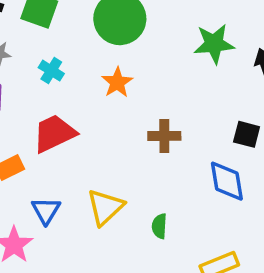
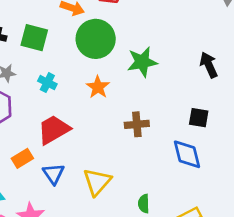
green star: (214, 44) -> (142, 62), moved
blue triangle: (46, 211) -> (54, 174), moved
green semicircle: (159, 226) -> (144, 204), moved

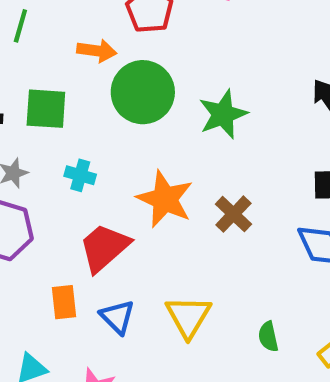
orange star: (98, 87) -> (165, 199), moved, size x1.5
brown cross: (137, 124) -> (233, 214), turned -30
orange rectangle: (22, 158) -> (64, 302), turned -54

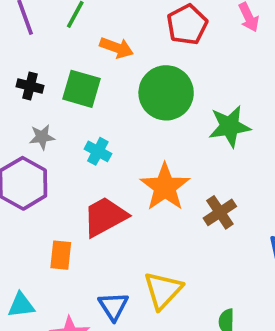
orange arrow: (97, 51) -> (117, 48), moved
blue triangle: (117, 317) -> (113, 306), moved

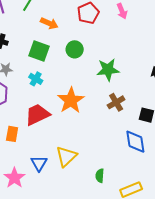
green square: (81, 89) -> (39, 51), moved
green circle: (166, 93) -> (75, 49), size x0.6
brown cross: (220, 212) -> (116, 102), moved

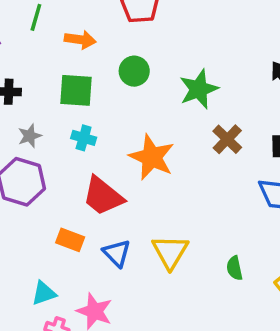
red trapezoid: (37, 115) -> (103, 196), turned -100
orange rectangle: (12, 134) -> (70, 240), turned -63
blue triangle: (39, 163) -> (117, 253), moved

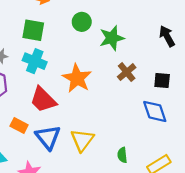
green circle: (134, 71) -> (82, 22), moved
cyan cross: (84, 138) -> (35, 61), size x1.5
blue triangle: (117, 253) -> (48, 137), size x1.4

